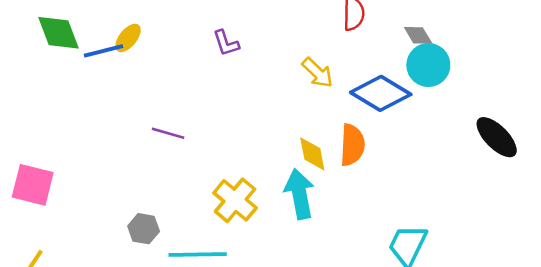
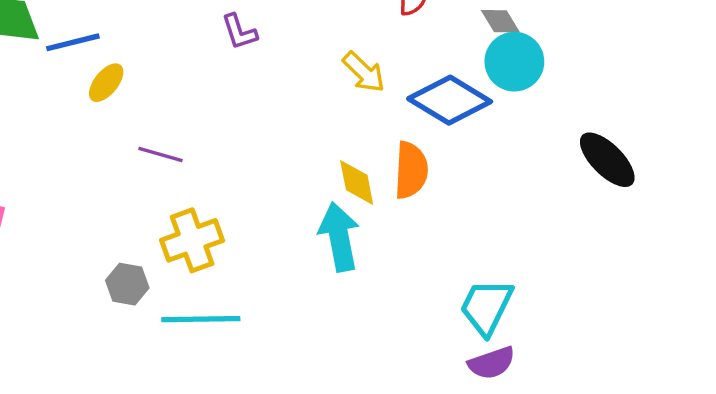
yellow ellipse: (128, 38) -> (106, 83), moved
yellow cross: (235, 200) -> (192, 240), moved, turned 30

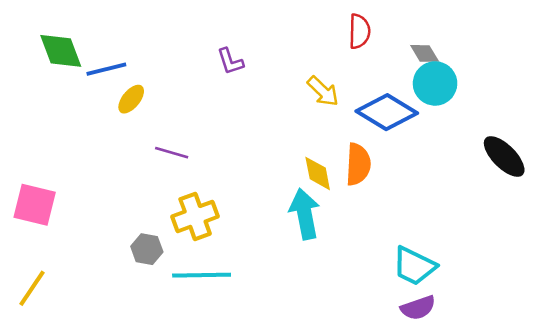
cyan trapezoid: (486, 307) -> (414, 266), turned -90

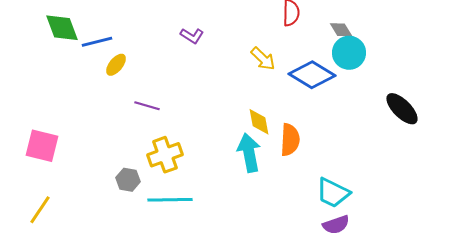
purple L-shape: (230, 61) -> (192, 36), turned -40
orange semicircle: (358, 164) -> (290, 140), moved

